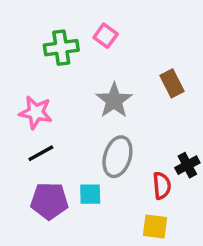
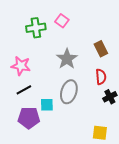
red semicircle: (162, 186) -> (101, 77), moved
cyan square: (90, 194) -> (47, 105), moved
yellow square: (155, 227) -> (100, 133), moved

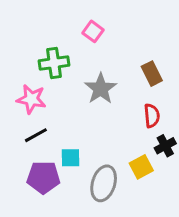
green cross: (36, 28) -> (54, 63), moved
gray ellipse: (69, 92) -> (104, 183), moved
yellow square: (100, 133) -> (141, 167), moved, turned -35

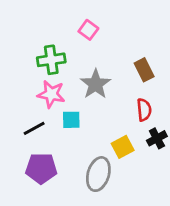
pink star: (31, 99) -> (51, 94), moved
cyan square: (70, 158) -> (71, 120), moved
yellow square: (141, 167) -> (123, 147), moved

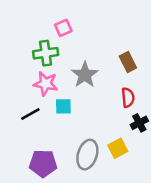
pink square: (88, 30) -> (63, 28), moved, turned 30
yellow square: (123, 147) -> (118, 148), moved
purple pentagon: (41, 168) -> (43, 163), moved

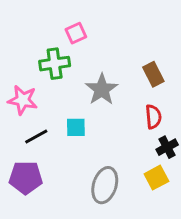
pink star: (46, 84) -> (23, 100), moved
yellow square: (118, 148) -> (156, 178), moved
purple pentagon: (43, 163) -> (26, 178), moved

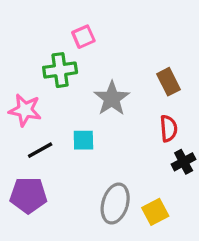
yellow square: (156, 178) -> (155, 212), moved

